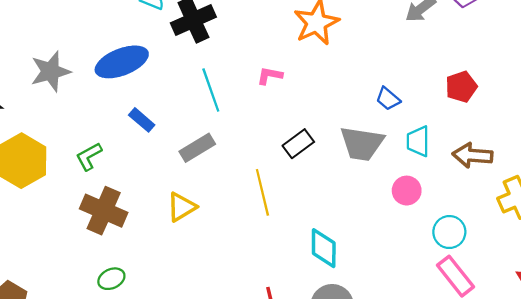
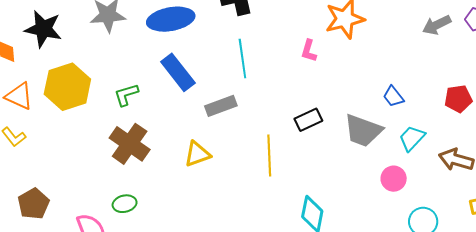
pink L-shape: (270, 76) -> (309, 51), moved, turned -95
blue rectangle: (142, 120) -> (178, 72), size x1.6
cyan trapezoid: (418, 141) -> (412, 138), turned 32

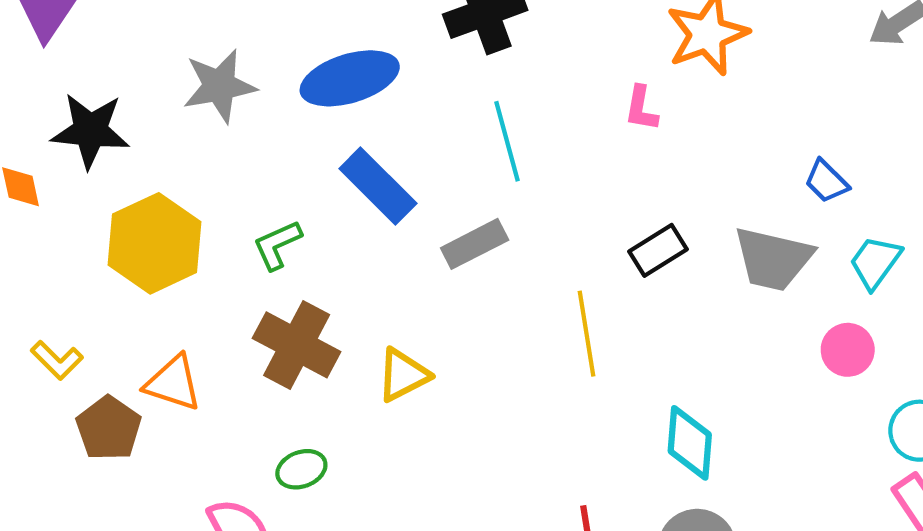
orange triangle: (19, 96) -> (173, 383), moved
yellow triangle: (197, 154) -> (403, 375), moved
brown pentagon: (34, 204) -> (109, 428), moved

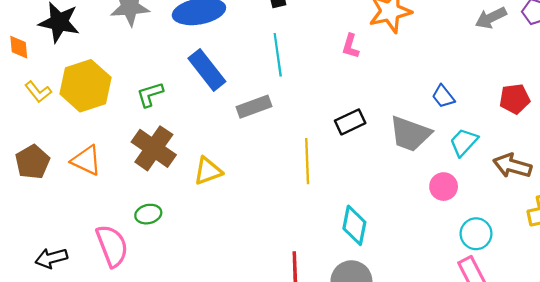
yellow L-shape: (57, 360) -> (38, 92), moved
brown pentagon: (109, 428) -> (33, 162), moved

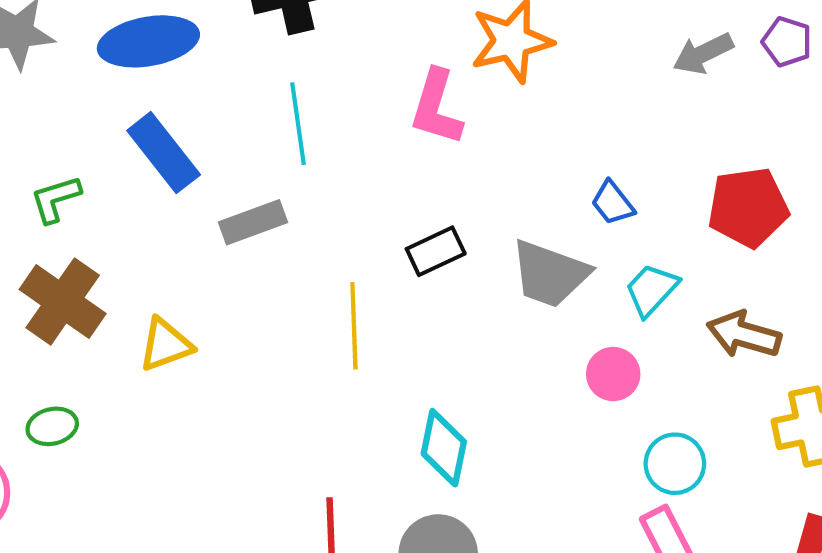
pink L-shape: (350, 46) -> (436, 107), size x1.6
red pentagon: (515, 99) -> (748, 207), size x1.4

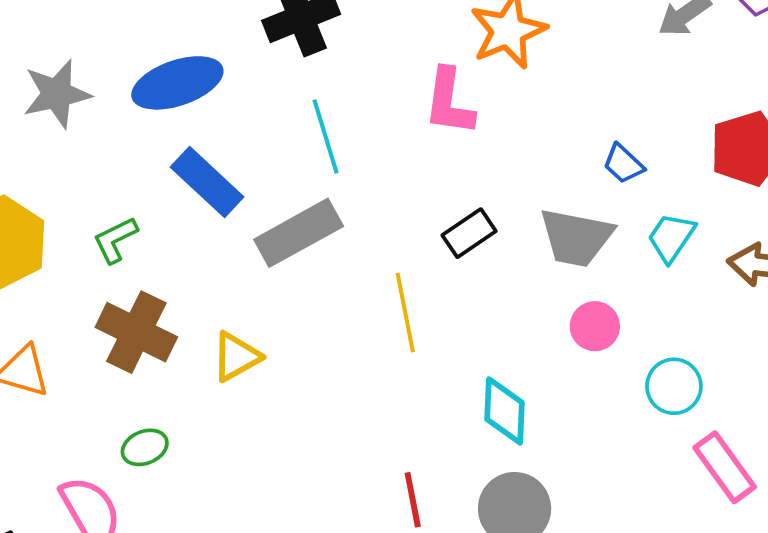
gray rectangle: (253, 222) -> (299, 233), size x1.4
pink circle: (613, 374) -> (595, 326), moved
cyan circle: (675, 464) -> (674, 386), moved

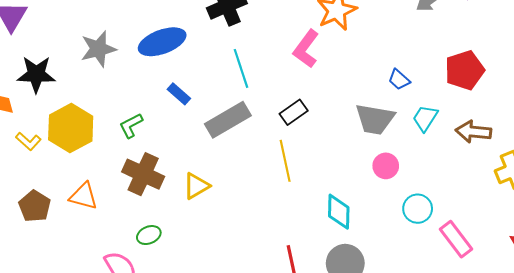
pink L-shape: (449, 102) -> (306, 49), turned 30
blue rectangle: (207, 182) -> (179, 94), size x0.6
black rectangle: (469, 233) -> (294, 112), moved
cyan circle: (674, 386) -> (418, 209), moved

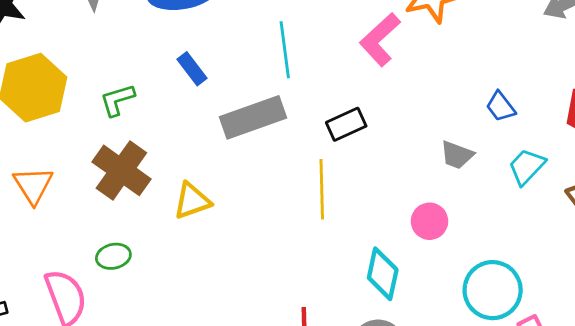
gray trapezoid: (375, 119) -> (457, 155), size x0.6
pink circle: (386, 166) -> (430, 221), moved
orange triangle: (84, 196) -> (33, 185), turned 32
cyan circle: (418, 209) -> (493, 290), size x1.4

